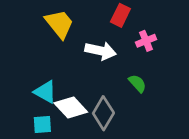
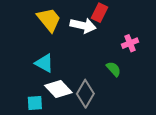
pink cross: (146, 41) -> (130, 43), moved
white arrow: (101, 51) -> (83, 26), moved
cyan triangle: (45, 92) -> (44, 63), moved

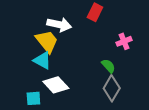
yellow trapezoid: (49, 20) -> (47, 41), moved
white arrow: (83, 26) -> (59, 25), moved
gray diamond: (85, 94) -> (112, 88), moved

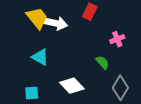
yellow trapezoid: (47, 41) -> (37, 18), moved
white diamond: (56, 85) -> (72, 86), moved
gray diamond: (112, 88) -> (120, 88), moved

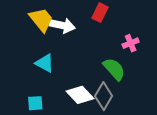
green semicircle: (102, 62) -> (114, 69), size x1.5
gray diamond: (120, 88) -> (104, 96), moved

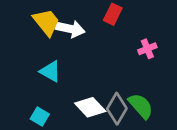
green semicircle: (114, 69) -> (141, 106), moved
cyan square: (35, 103) -> (40, 117), turned 35

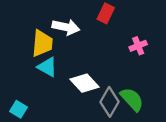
yellow trapezoid: (46, 22) -> (42, 43), moved, turned 44
white diamond: (90, 107) -> (85, 83), moved
cyan square: (40, 117) -> (19, 109), moved

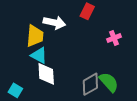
white diamond: (85, 83) -> (46, 74), moved, turned 40
gray diamond: (110, 102) -> (90, 84), turned 30

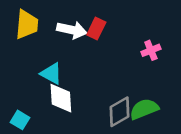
red rectangle: (87, 11) -> (96, 29), moved
yellow trapezoid: (35, 36) -> (27, 24), moved
green semicircle: (109, 82) -> (144, 109), turned -70

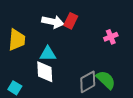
yellow trapezoid: (27, 24) -> (17, 40), moved
cyan triangle: (51, 74) -> (48, 54), moved, turned -30
green semicircle: (144, 109) -> (106, 80), turned 65

